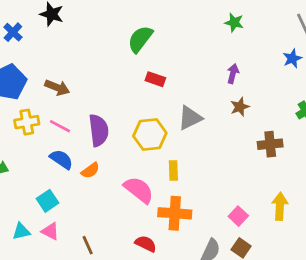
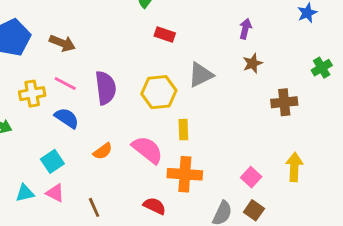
yellow cross: (27, 122) -> (32, 94), moved
orange semicircle: (90, 170) -> (103, 151), moved

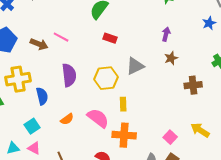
pink line: (65, 83) -> (61, 37), moved
yellow cross: (32, 94) -> (18, 79), size x1.4
blue semicircle: (67, 118) -> (42, 96), turned 42
yellow arrow: (294, 167) -> (200, 130), turned -60

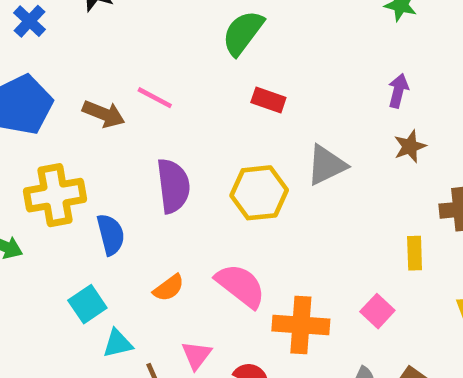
yellow rectangle: (123, 104) -> (415, 253), moved
pink square: (170, 137) -> (377, 311), moved
cyan triangle: (13, 148) -> (118, 344), moved
pink triangle: (34, 148) -> (197, 355), moved, turned 40

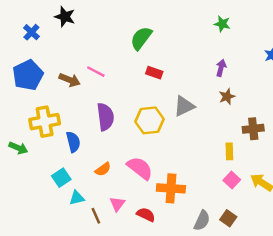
pink square: (377, 311) -> (232, 180), moved

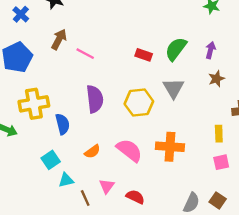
green semicircle: (141, 38) -> (176, 49), moved
brown arrow: (70, 80) -> (59, 39), moved, turned -84
gray triangle: (184, 106) -> (173, 88), turned -35
pink square: (232, 180) -> (221, 162), turned 35
orange cross: (171, 188) -> (170, 147), moved

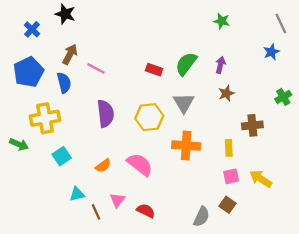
blue semicircle: (63, 124) -> (64, 83), moved
orange cross: (170, 147) -> (186, 146), moved
cyan square: (51, 160) -> (62, 156), moved
brown square: (218, 200) -> (228, 205), moved

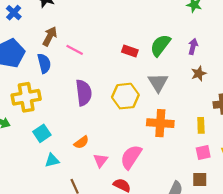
pink semicircle: (140, 164) -> (131, 157), moved, turned -95
cyan triangle: (77, 194) -> (52, 160), moved
pink triangle: (117, 200) -> (101, 160), moved
brown square: (228, 205) -> (200, 180), turned -35

